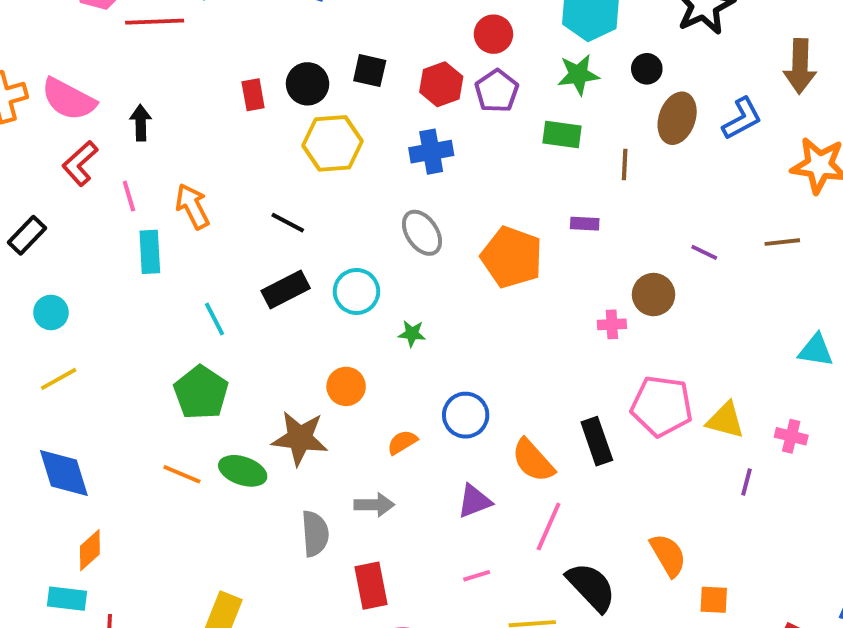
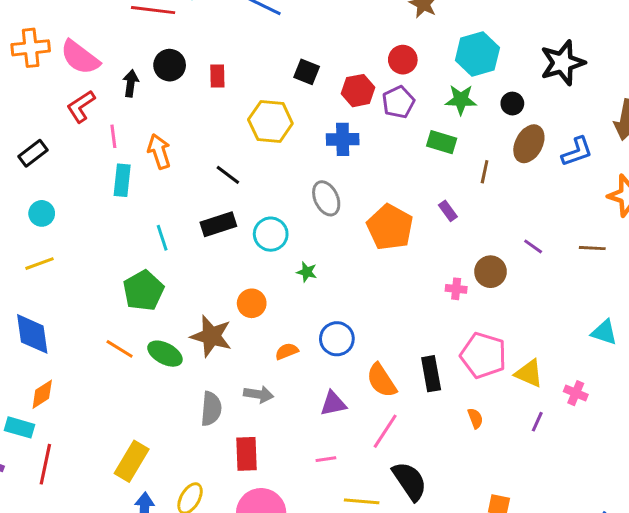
black circle: (308, 84) -> (170, 65), moved
purple rectangle: (585, 224) -> (448, 211), turned 42
orange semicircle: (668, 555) -> (475, 418), moved, size x0.6

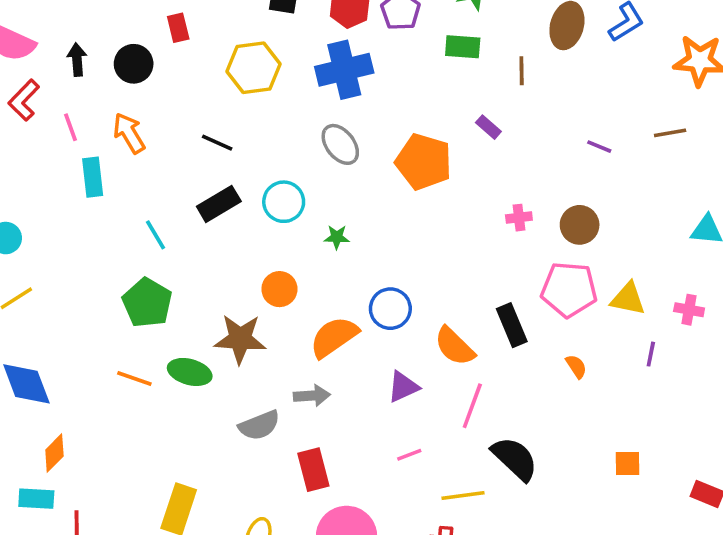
black circle: (170, 65) -> (134, 64), moved
blue cross: (343, 139) -> (344, 70), size x1.4
brown circle: (491, 272) -> (580, 225), moved
orange semicircle: (287, 351) -> (334, 337), size x1.8
gray semicircle: (211, 409) -> (259, 425), turned 76

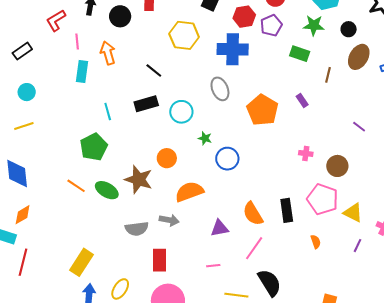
blue circle: (390, 309) -> (227, 159), moved

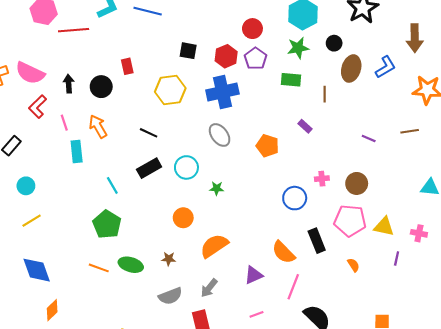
orange pentagon: (262, 110) -> (267, 146), size x0.7
blue circle: (227, 159) -> (295, 198), moved
brown star: (139, 179) -> (169, 259), moved, size x0.5
gray arrow: (169, 220) -> (209, 288), moved, turned 132

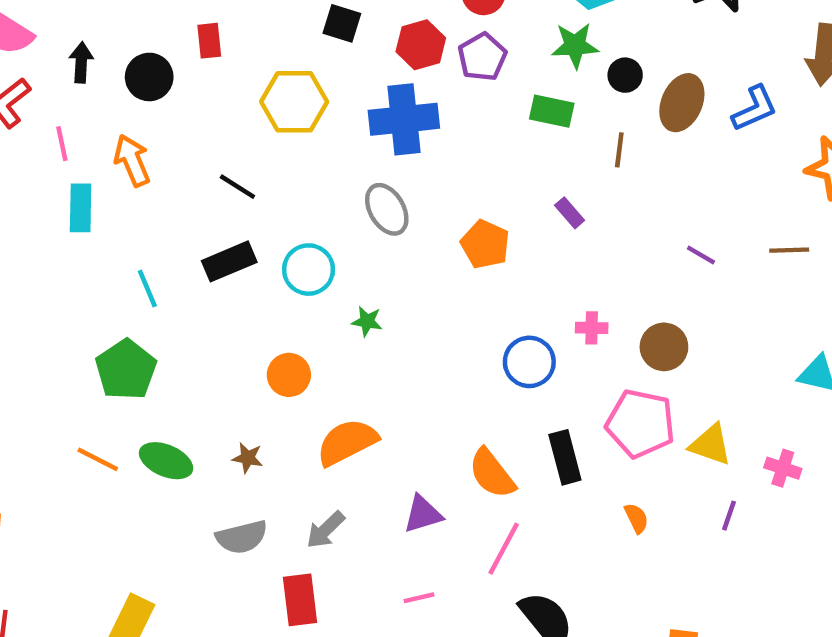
black circle: (334, 43) -> (625, 75), moved

